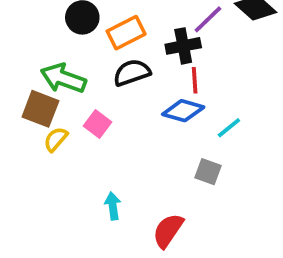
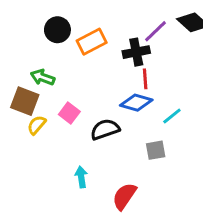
black semicircle: (132, 73) -> (105, 129), moved
green arrow: (63, 78) -> (43, 77), size x0.7
gray square: (208, 172) -> (156, 150), turned -30

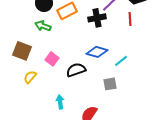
green arrow: (43, 77) -> (43, 26), moved
red line: (145, 79) -> (130, 19), moved
yellow semicircle: (37, 125) -> (30, 77), moved

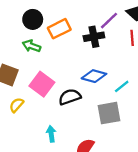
pink square: (52, 59) -> (42, 84), size x1.5
gray square: (110, 84) -> (109, 113), size x1.5

